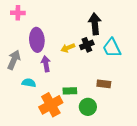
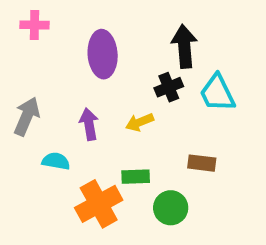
purple ellipse: (37, 40) -> (103, 54), moved
yellow arrow: (68, 48) -> (140, 122), moved

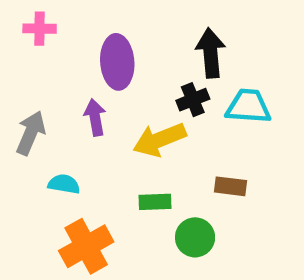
cyan trapezoid: (217, 93) -> (248, 106), turned 120
yellow arrow: (140, 122) -> (159, 140), size x1.6
purple arrow: (89, 124) -> (95, 117), moved
orange cross: (99, 204) -> (86, 246), moved

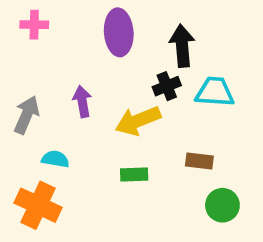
purple ellipse: (117, 62) -> (119, 32), moved
green circle: (195, 237) -> (222, 205), moved
orange cross: (86, 246) -> (38, 205), moved, turned -36

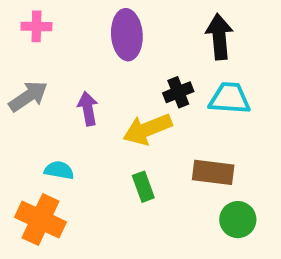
black arrow: (182, 46) -> (219, 37), moved
gray arrow: (27, 115) -> (28, 96), moved, turned 33
brown rectangle: (199, 161) -> (213, 172), size x1.4
green rectangle: (134, 174) -> (143, 187), turned 72

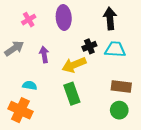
pink cross: (36, 26) -> (29, 20), moved, turned -32
brown rectangle: (213, 172) -> (121, 86), moved
green rectangle: (143, 187) -> (72, 94), size x1.5

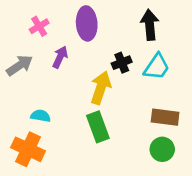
cyan trapezoid: (115, 49) -> (157, 67), turned 120
purple arrow: (44, 55) -> (60, 57), moved, turned 35
yellow arrow: (74, 65) -> (101, 88), turned 130

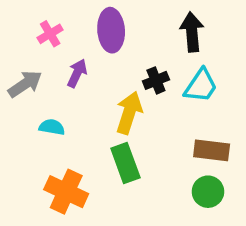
cyan semicircle: (41, 116) -> (52, 127), moved
orange cross: (28, 149) -> (66, 192), moved

